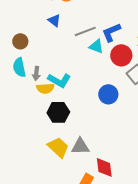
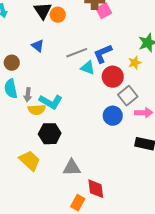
blue triangle: (54, 20) -> (38, 46), moved
blue circle: (108, 94) -> (113, 116), moved
yellow trapezoid: (58, 147) -> (30, 161), moved

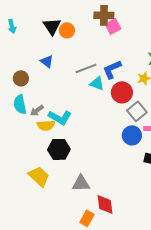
gray arrow: (28, 95) -> (37, 110), turned 48
blue circle: (113, 116) -> (132, 135), moved

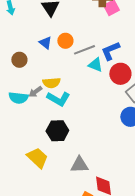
orange circle: (67, 30) -> (65, 41), moved
cyan semicircle: (20, 104) -> (18, 98), moved, turned -72
yellow semicircle: (46, 125) -> (51, 83), moved

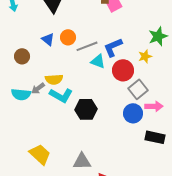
black hexagon: (57, 131) -> (86, 109), moved

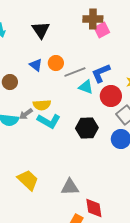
black hexagon: (86, 109) -> (87, 128), moved

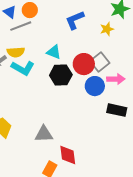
gray line: (75, 72) -> (21, 26), moved
cyan triangle: (86, 87) -> (54, 52), moved
red circle: (111, 96) -> (84, 64), moved

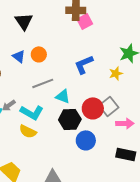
gray line: (21, 26) -> (43, 83), moved
yellow semicircle: (16, 52) -> (28, 131), moved, turned 30
blue circle: (95, 86) -> (86, 140), moved

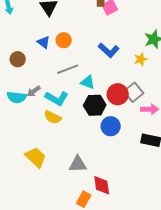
blue L-shape: (84, 64) -> (109, 50), turned -115

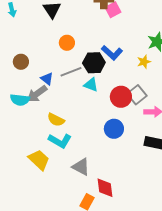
blue triangle: (44, 42) -> (47, 79), moved
gray arrow: (34, 91) -> (37, 94), size x1.5
cyan L-shape: (57, 98) -> (60, 141), moved
black hexagon: (95, 105) -> (94, 63), moved
gray triangle: (78, 164) -> (81, 167), turned 30

